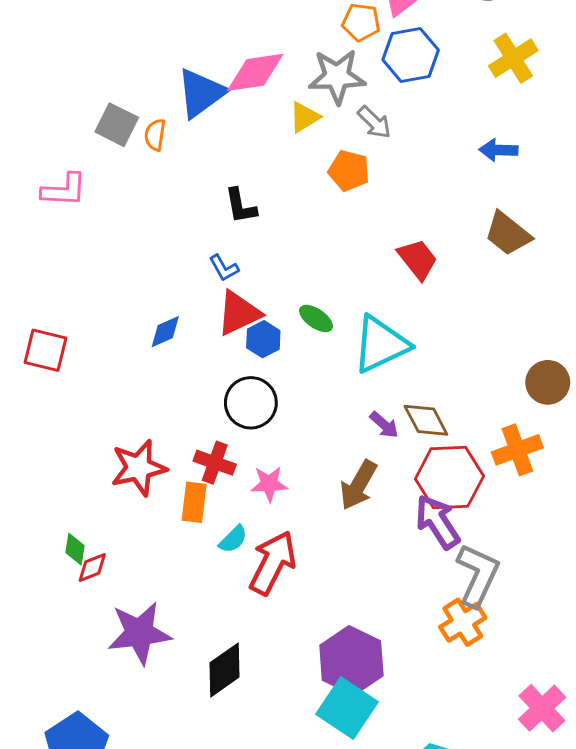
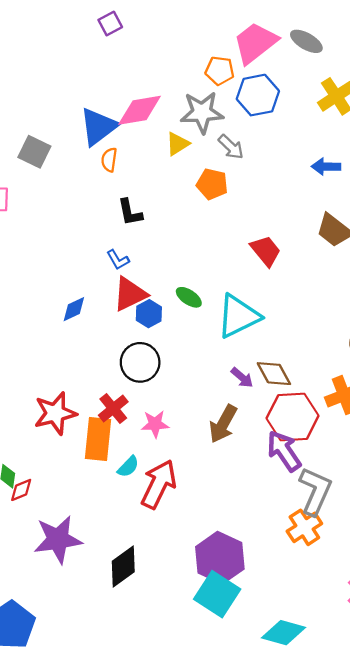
orange semicircle: (155, 135) -> (109, 160), moved
red cross: (215, 463) -> (113, 409), turned 32
orange rectangle: (194, 502) -> (98, 439), size x1.4

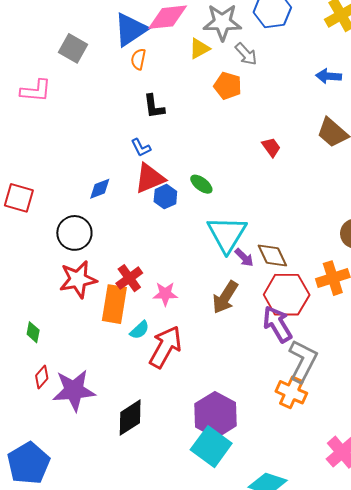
red trapezoid: (266, 251) -> (271, 147), size x0.7
cyan triangle: (238, 316) -> (227, 234), moved, turned -36
black circle: (140, 362) -> (74, 233), moved
red diamond: (21, 490) -> (42, 377), moved, turned -30
orange cross: (304, 527) -> (291, 392), turned -36

